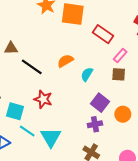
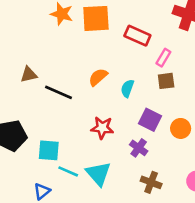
red star: (43, 99) -> (102, 128), moved
purple cross: (95, 124) -> (139, 148), moved, turned -32

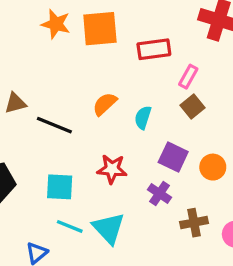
red rectangle: (137, 36) -> (154, 49), turned -30
brown square: (166, 81) -> (192, 107), turned -30
cyan square: (49, 150) -> (60, 187), moved
brown cross: (151, 182) -> (194, 223), moved, turned -30

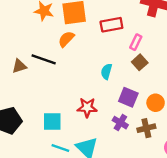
orange semicircle: (105, 104) -> (66, 39), moved
black line: (54, 125) -> (44, 59), moved
brown cross: (194, 223) -> (146, 128), moved

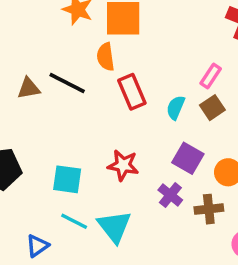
red rectangle: (111, 25) -> (132, 92), moved, turned 70
orange semicircle: (66, 39) -> (106, 57), turned -60
cyan semicircle: (106, 71) -> (176, 108), moved

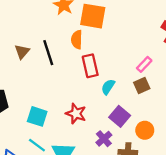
black line: (67, 83) -> (48, 53), turned 35
brown triangle: (29, 88) -> (22, 52), turned -49
cyan semicircle: (176, 108) -> (108, 87), moved

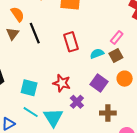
orange semicircle: (77, 40) -> (18, 14), moved, turned 147
cyan semicircle: (108, 87) -> (97, 54), moved, turned 40
orange circle: (145, 130) -> (125, 79), moved
purple cross: (104, 139) -> (77, 102), moved

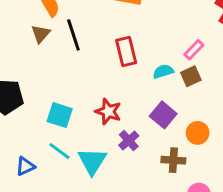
orange circle: (125, 79) -> (198, 133), moved

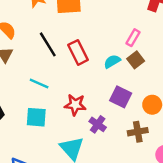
black line: (73, 35) -> (48, 44), moved
cyan line: (59, 151) -> (39, 83), moved

